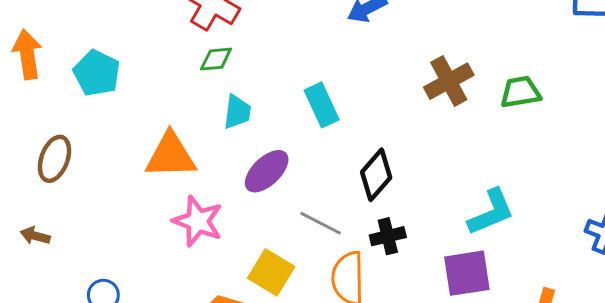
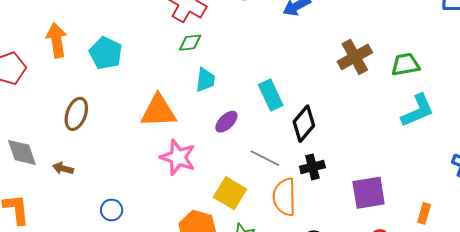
cyan rectangle: (322, 105) -> (271, 95), moved
purple ellipse: (267, 171) -> (226, 122), size x0.7
cyan L-shape: (491, 212) -> (418, 111), moved

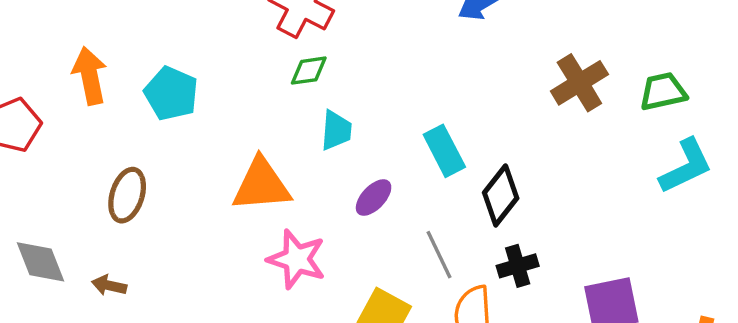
gray line: (265, 158) -> (439, 255), turned 40

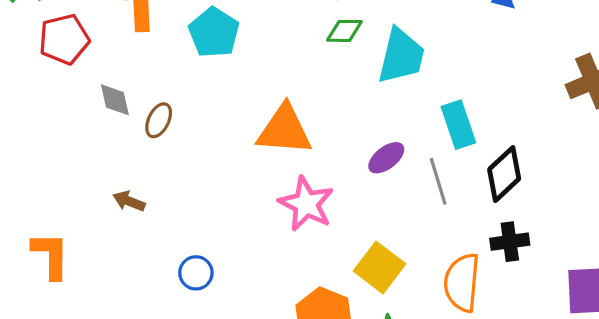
cyan trapezoid: (336, 130) -> (401, 56), moved, size x1.5
brown ellipse: (127, 195) -> (159, 120), size x0.7
gray line: (439, 255) -> (438, 181), moved
gray diamond: (41, 262) -> (115, 100), moved, size x0.7

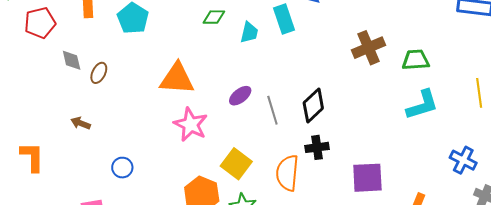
cyan trapezoid: (401, 56) -> (249, 33), size x0.6
cyan rectangle: (458, 125) -> (284, 19), moved

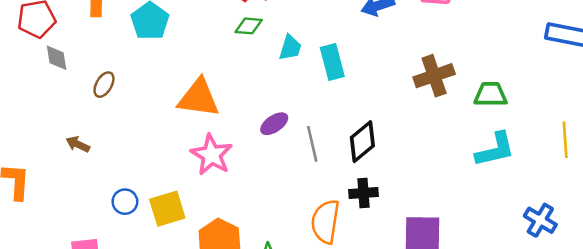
cyan rectangle: (284, 19) -> (332, 62), moved
gray diamond: (72, 60) -> (57, 58), moved
yellow square: (236, 164) -> (167, 209), moved, turned 32

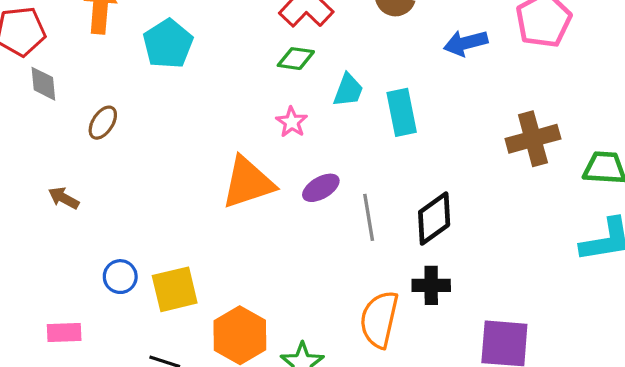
orange triangle: (199, 98) -> (248, 183), moved, turned -30
pink star: (212, 155) -> (292, 122), moved, size x0.6

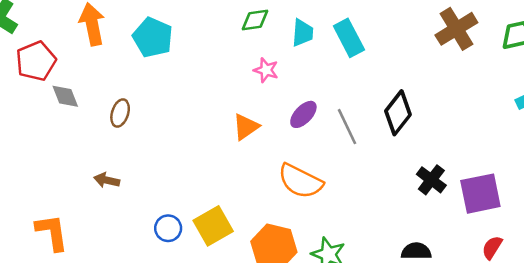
orange triangle: (248, 183) -> (246, 127), size x0.6
black cross: (431, 285) -> (431, 180), moved, turned -36
orange semicircle: (379, 319) -> (300, 181), moved, turned -60

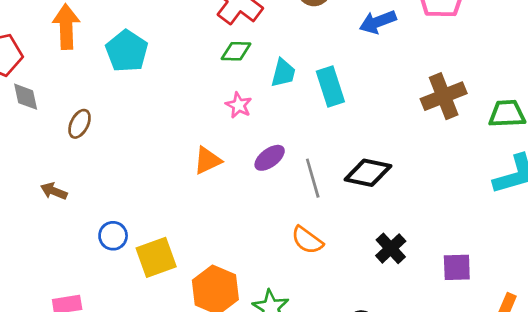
black diamond: (398, 113) -> (368, 173), turned 54
orange semicircle: (300, 181) -> (307, 240), moved, size x0.7
purple square: (480, 194) -> (457, 267), moved, size x0.7
blue circle: (168, 228) -> (113, 236), moved

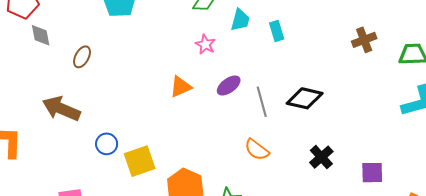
cyan rectangle: (330, 86) -> (277, 31), size x0.7
brown cross: (444, 96) -> (364, 40), size x0.7
brown arrow: (54, 191) -> (61, 109), size x1.8

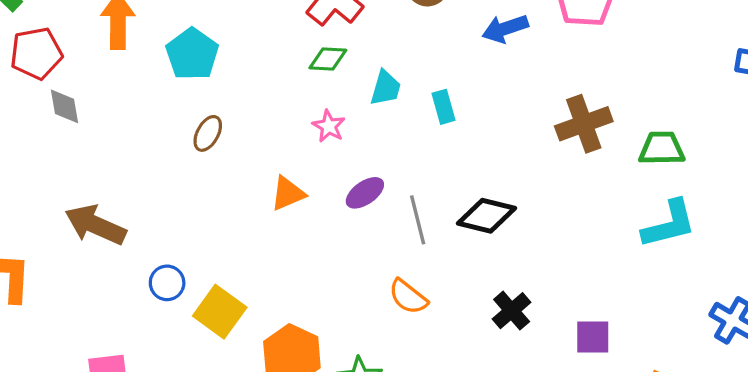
brown cross: (364, 40) -> (584, 124), size x1.4
brown ellipse: (82, 57) -> (208, 133), moved
yellow square: (140, 161) -> (220, 312), turned -36

